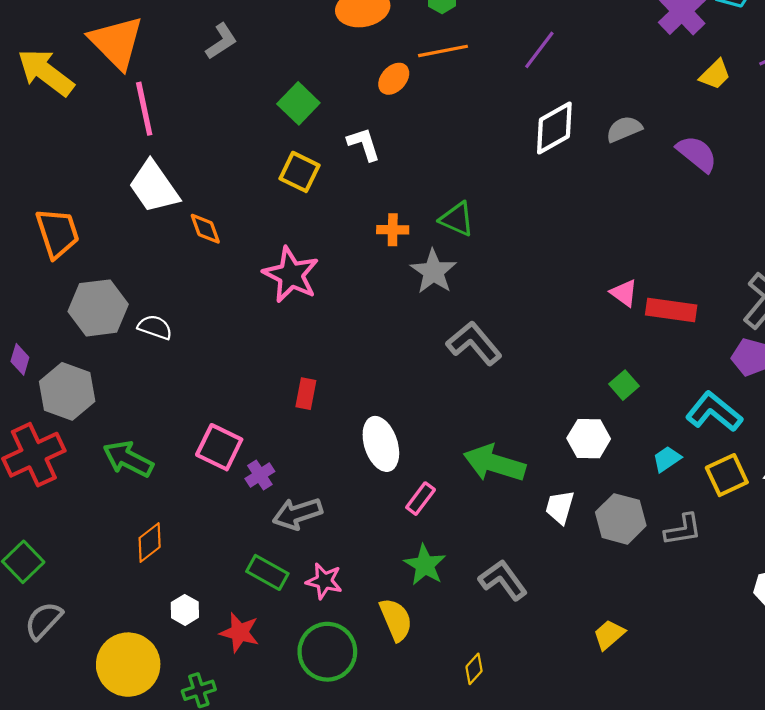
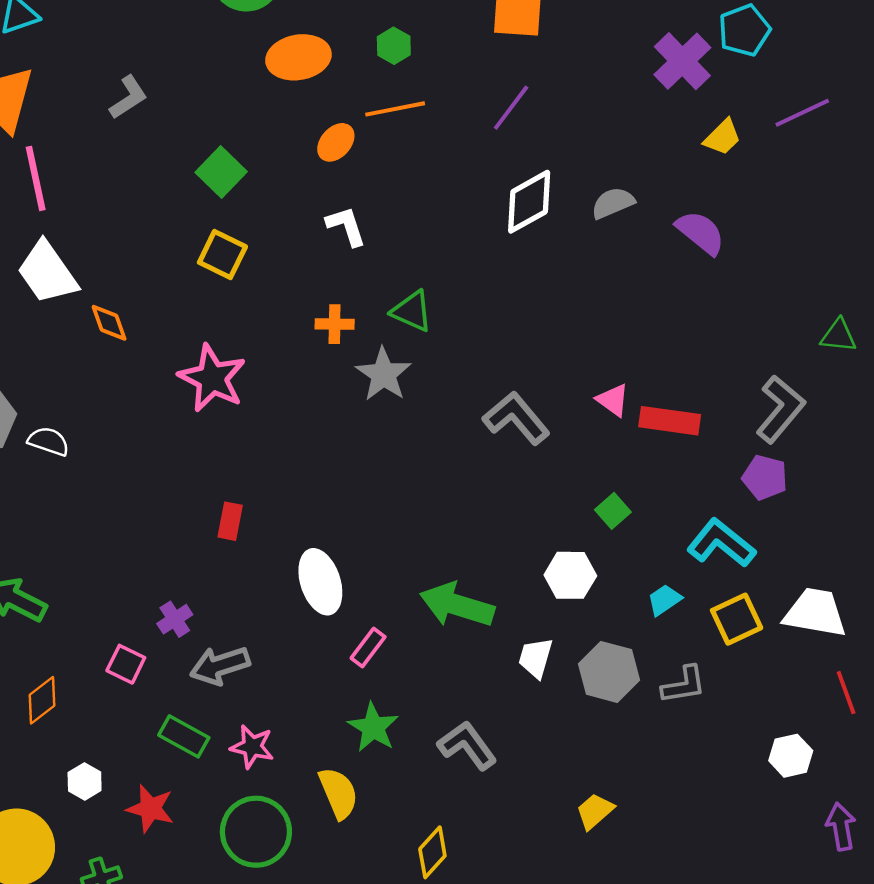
white L-shape: (364, 144) -> (346, 226), moved
gray L-shape: (474, 343) -> (516, 418), moved
pink square: (219, 447) -> (126, 664), moved, size x0.7
yellow diamond: (474, 669) -> (432, 852), size x1.4

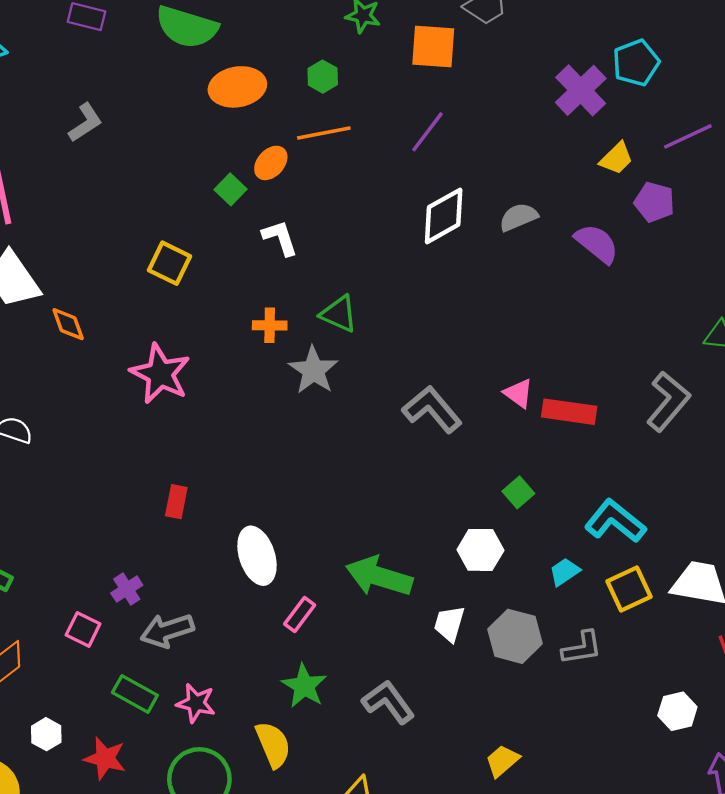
green square: (221, 172) -> (231, 189), moved, size x0.7
purple pentagon: (765, 477) -> (654, 202), moved

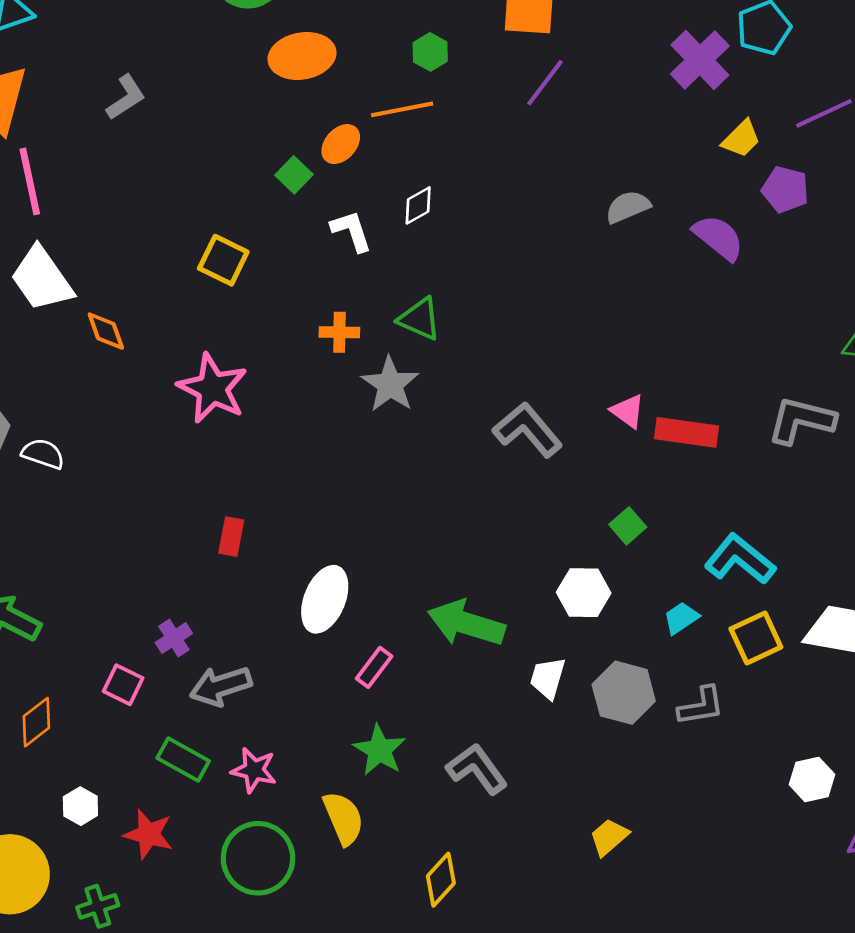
green hexagon: (323, 77) -> (430, 52), moved
purple line: (427, 132) -> (545, 83), moved
white diamond: (444, 216) -> (418, 205), moved, size x0.6
gray L-shape: (668, 401) -> (801, 420), turned -116
white ellipse: (257, 556) -> (325, 599), turned 40

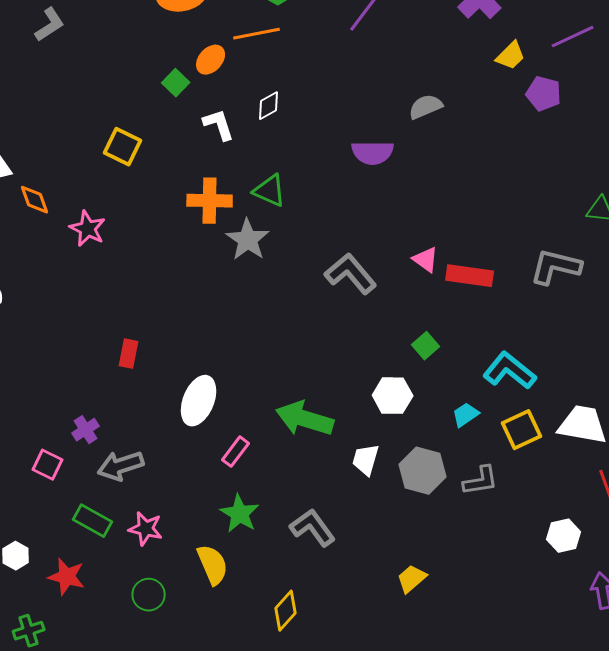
purple semicircle: (719, 238) -> (373, 153), moved, turned 141
orange cross: (339, 332) -> (210, 201), size x1.5
pink star: (213, 388) -> (88, 229), moved, size x0.7
green circle: (258, 858) -> (149, 595), size x0.6

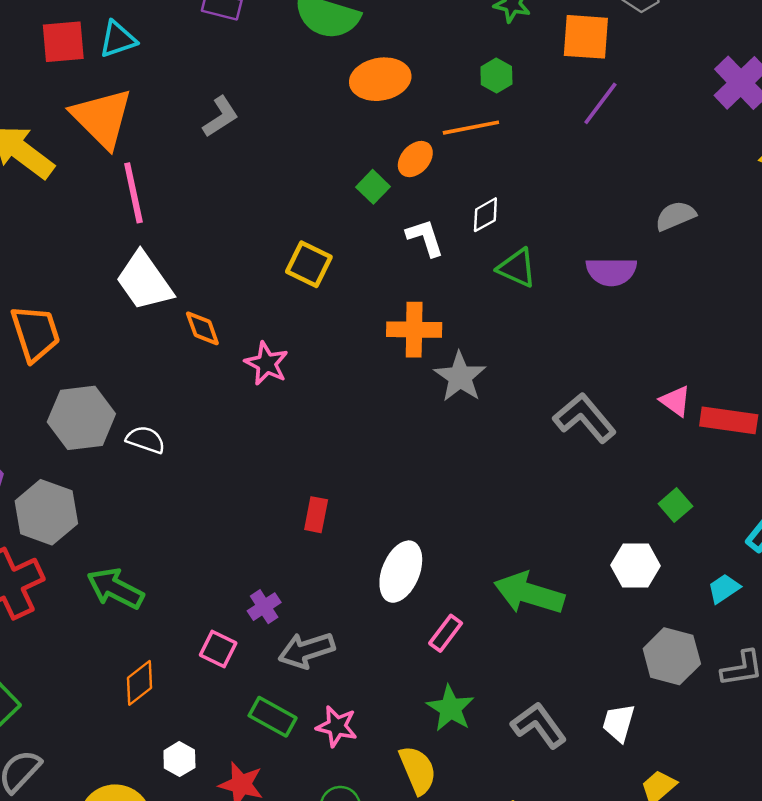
green triangle: (270, 191) -> (517, 268), moved
white trapezoid: (366, 460) -> (619, 723), moved

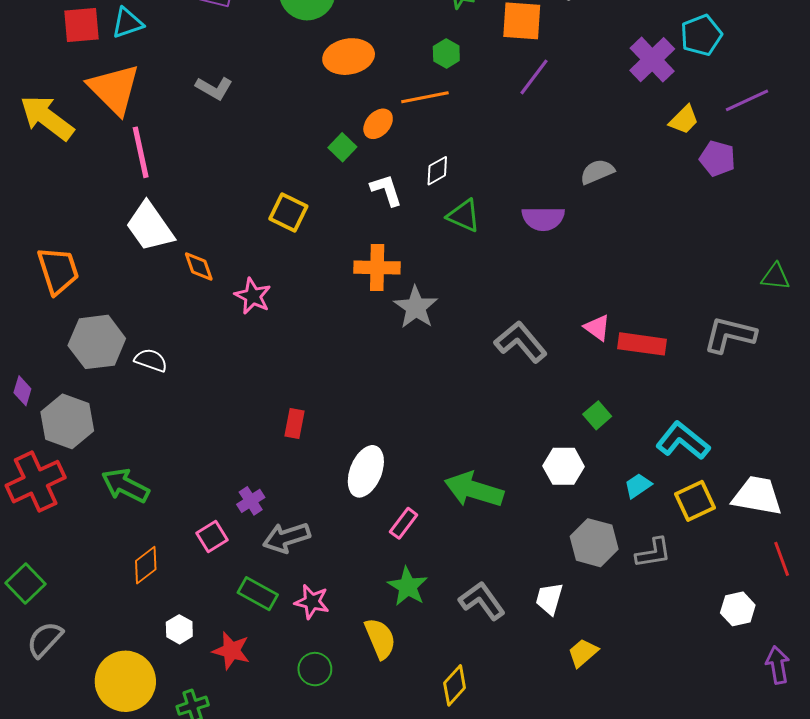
gray L-shape: (221, 117) -> (214, 88), turned 63
pink square: (218, 649) -> (212, 537), turned 32

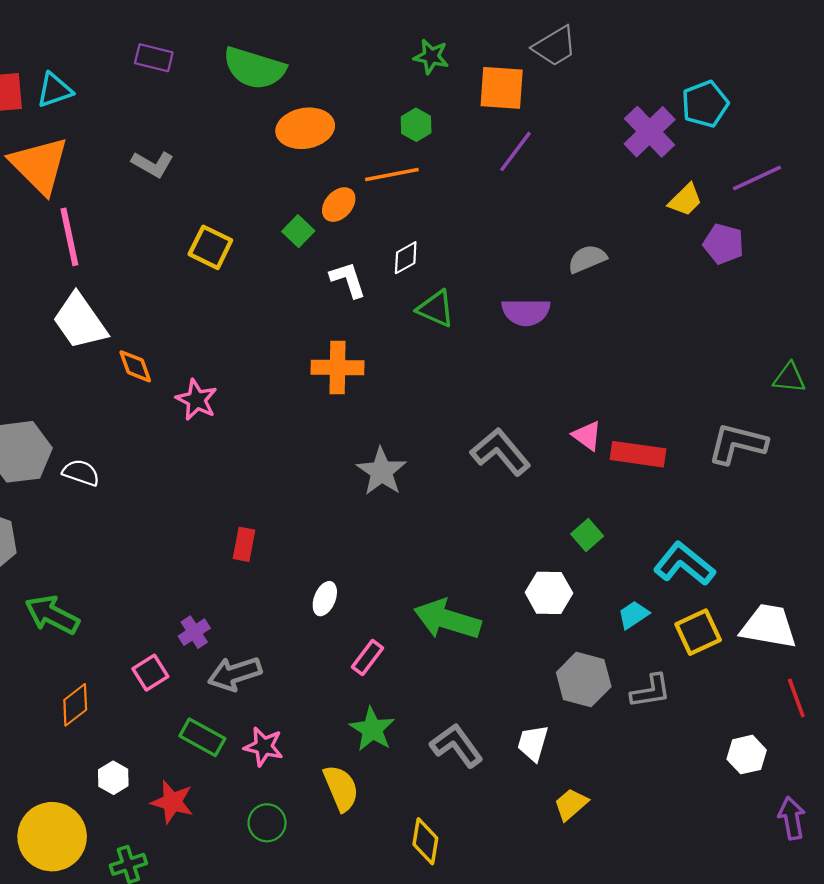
yellow square: (288, 212) -> (210, 247), moved
gray star: (416, 307) -> (381, 471), moved
white ellipse: (366, 471) -> (325, 599), size x0.6
yellow diamond: (455, 685) -> (425, 841), turned -33

